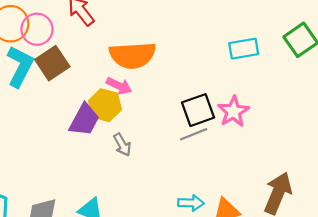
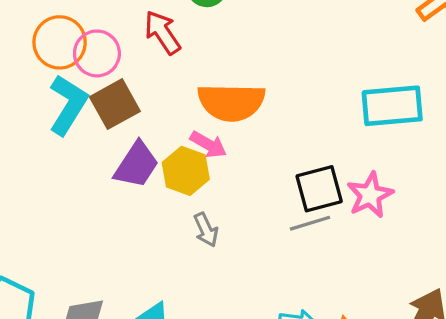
cyan rectangle: (244, 49) -> (392, 106), size x1.4
purple trapezoid: (84, 120) -> (137, 165), moved

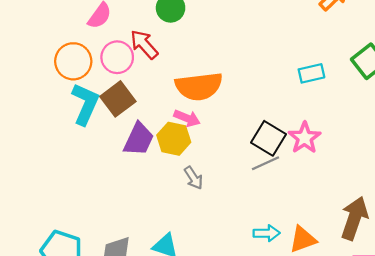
pink circle: (97, 53) -> (117, 57), moved
cyan rectangle: (392, 106) -> (311, 73), size x0.6
black square: (319, 189) -> (268, 138), turned -36

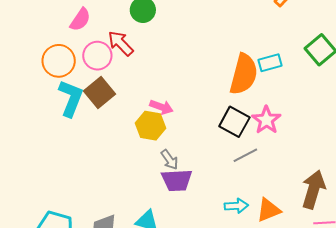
orange semicircle: (199, 86) -> (244, 74), moved, turned -66
purple trapezoid: (139, 139) -> (177, 180), moved, turned 64
gray line: (265, 163) -> (245, 155), moved

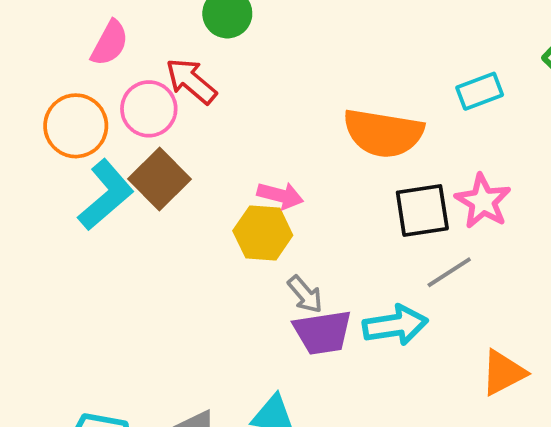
orange semicircle: (244, 74) -> (383, 133), moved, turned 90
cyan L-shape: (71, 98) -> (106, 195), turned 33
black square: (234, 122) -> (422, 211), turned -32
cyan arrow: (236, 206) -> (395, 325), moved, size x1.4

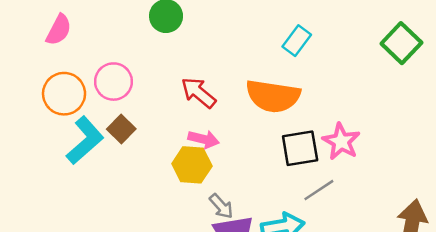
pink semicircle: (110, 43) -> (59, 30), moved
red arrow: (191, 81) -> (198, 93), moved
cyan rectangle: (480, 91) -> (297, 41), moved, turned -32
brown square: (160, 179) -> (121, 129), size x0.7

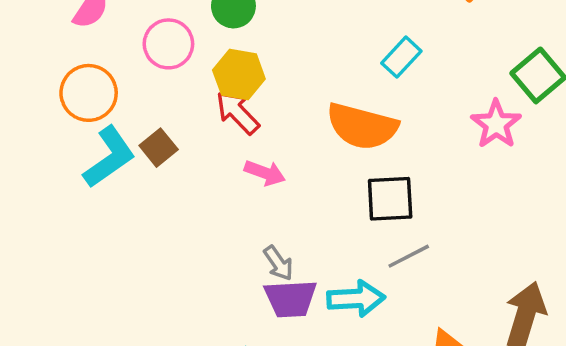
pink circle: (113, 82) -> (168, 44), moved
red arrow: (198, 93) -> (238, 112), moved
pink star: (341, 141) -> (496, 124), moved
yellow hexagon: (192, 165) -> (239, 74), moved

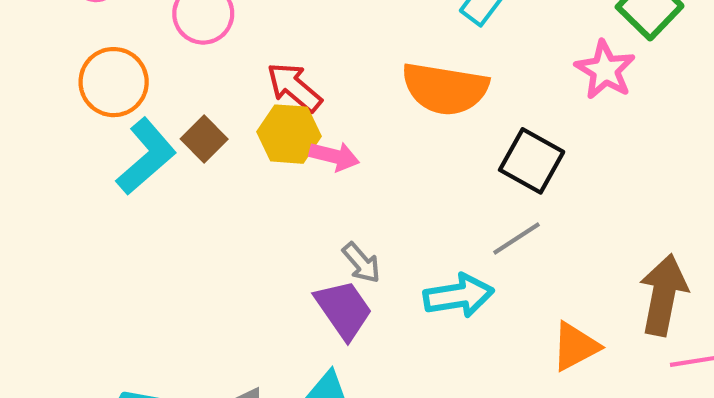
yellow hexagon: (239, 74) -> (289, 134), moved
black square: (390, 199) -> (532, 161), moved, turned 38
purple trapezoid: (291, 299) -> (344, 309), moved, turned -116

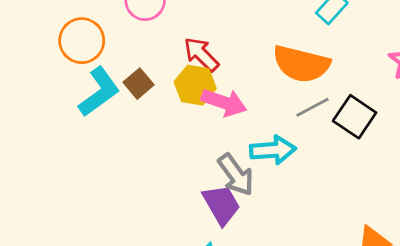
pink arrow: (334, 156) -> (224, 102), size x1.4
gray line: (517, 238) -> (313, 107), moved
gray arrow: (361, 263) -> (236, 175), size x1.5
cyan arrow: (459, 296) -> (273, 150), moved

